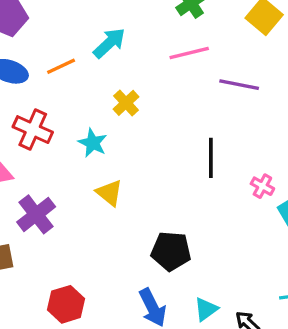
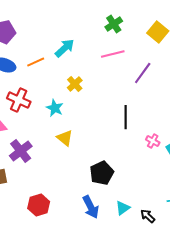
purple line: (239, 85) -> (143, 73), turned -65
pink cross: (262, 186) -> (153, 141), moved
black pentagon: (171, 251) -> (102, 173), turned -30

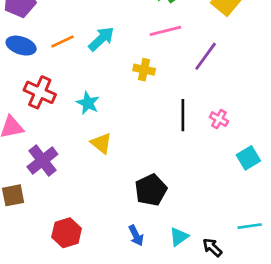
cyan arrow: (65, 48) -> (101, 39), moved
yellow cross: (75, 84) -> (144, 70), moved, turned -35
pink cross: (153, 141) -> (219, 119), moved
blue arrow: (91, 207) -> (136, 235), size x0.7

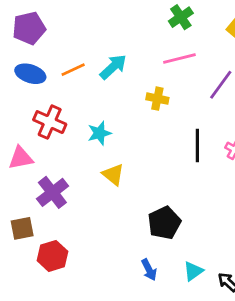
cyan star: (88, 103) -> (99, 133), turned 30
red hexagon: (67, 233) -> (52, 256), moved

